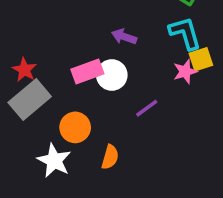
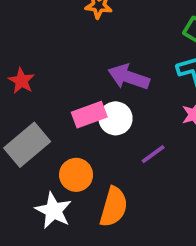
purple arrow: (124, 37) -> (129, 77), size x1.5
red star: (24, 70) -> (21, 81), moved
orange semicircle: (110, 157) -> (114, 207), size x1.5

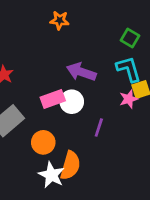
purple line: (153, 154) -> (99, 127), turned -36
white star: (53, 211) -> (51, 175), moved

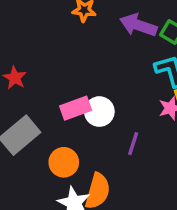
purple arrow: (81, 72) -> (138, 25), moved

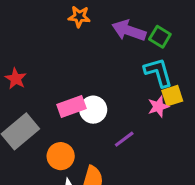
purple line: (133, 144) -> (124, 139), turned 35

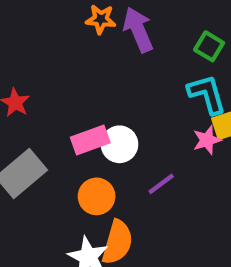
purple arrow: (129, 31) -> (138, 30), moved, turned 48
orange circle: (61, 156) -> (97, 196), moved

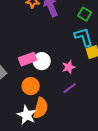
pink star: (207, 140) -> (69, 67), moved
purple line: (161, 184) -> (70, 88), moved

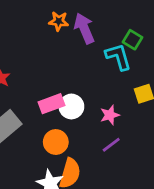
cyan L-shape: (84, 37) -> (118, 57), moved

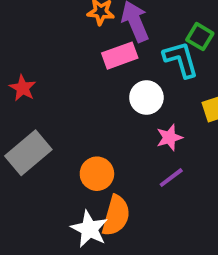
pink rectangle: (52, 104) -> (120, 56), moved
white circle: (71, 106) -> (146, 97), moved

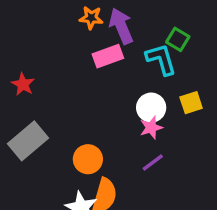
white circle: (146, 97) -> (151, 108), moved

